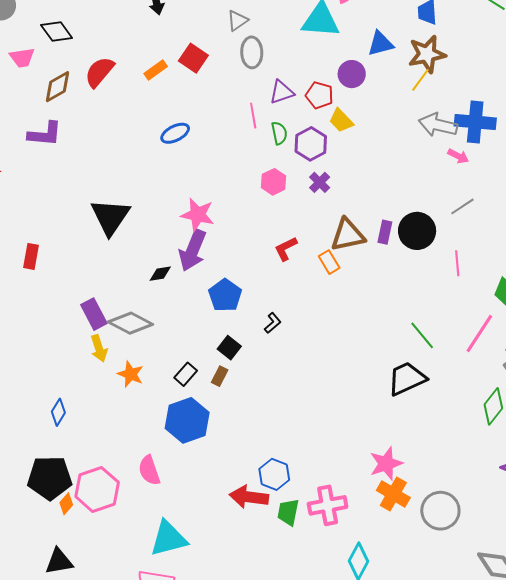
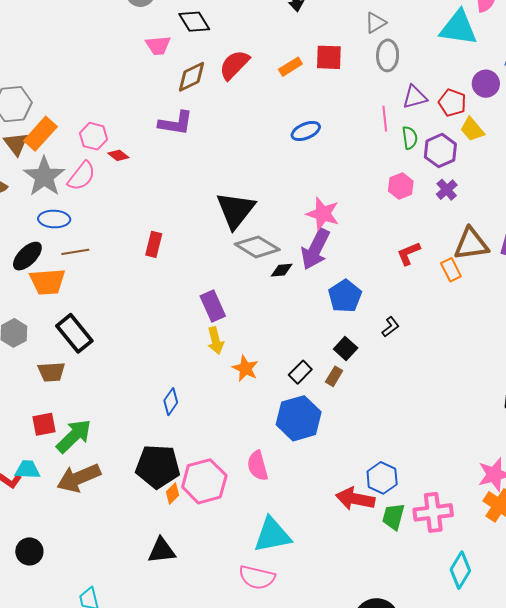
red square: (193, 58) -> (329, 57), turned -36
gray diamond: (130, 323) -> (257, 247), moved

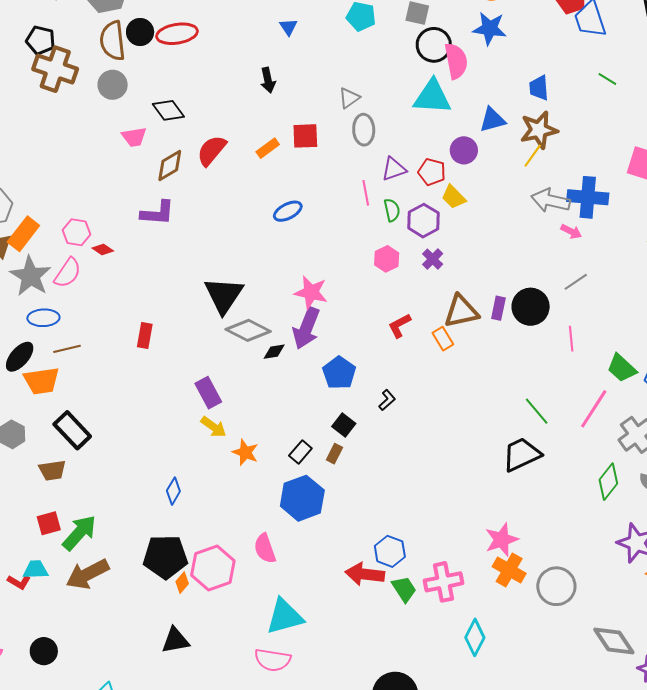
yellow arrow: (216, 341) -> (214, 427), turned -36
green trapezoid: (393, 517) -> (404, 589), turned 136

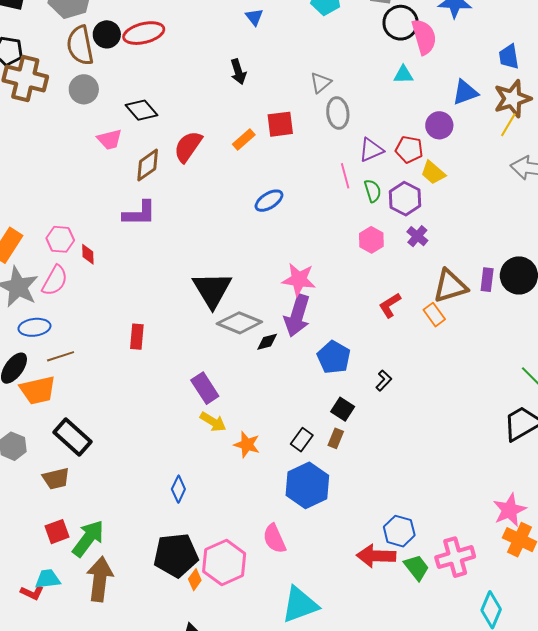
cyan triangle: (432, 97) -> (403, 75), size x0.5
red diamond: (103, 249) -> (88, 254), turned 60
brown arrow: (87, 574) -> (100, 579), turned 129

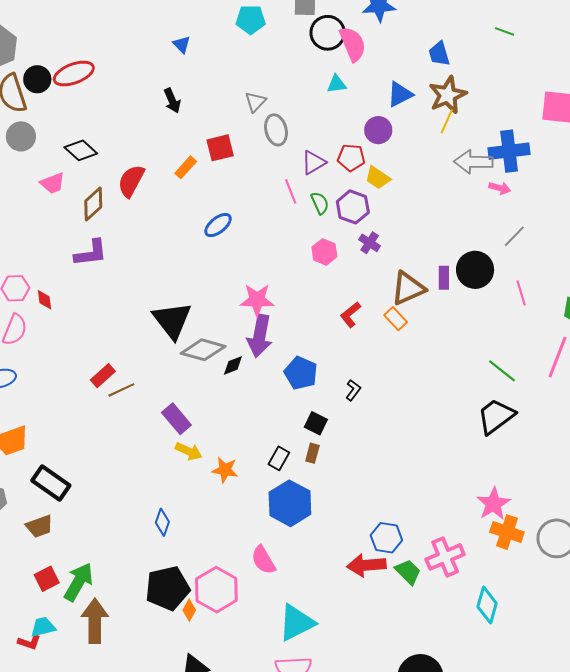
red rectangle: (137, 337) -> (103, 376), turned 50
brown line: (61, 356) -> (121, 390), moved

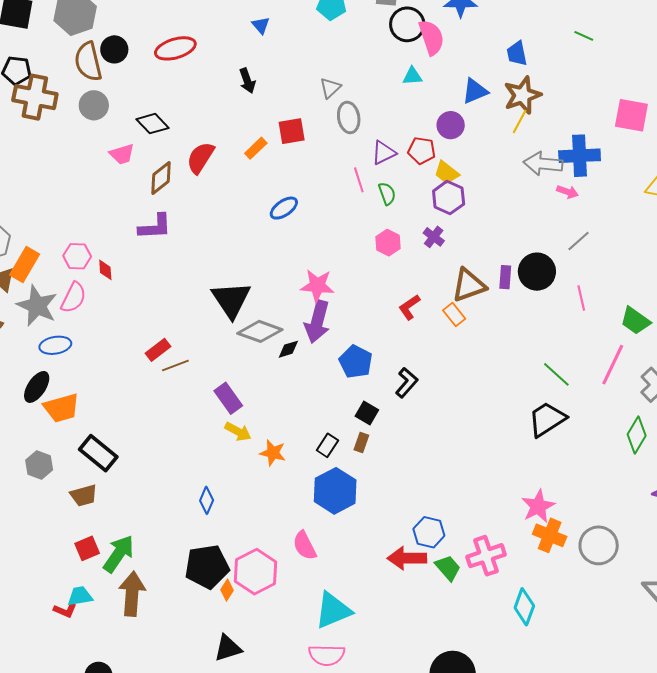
red ellipse: (74, 74) -> (175, 48), moved
purple hexagon: (353, 207) -> (449, 198), moved
black L-shape: (353, 390) -> (407, 383), size x1.4

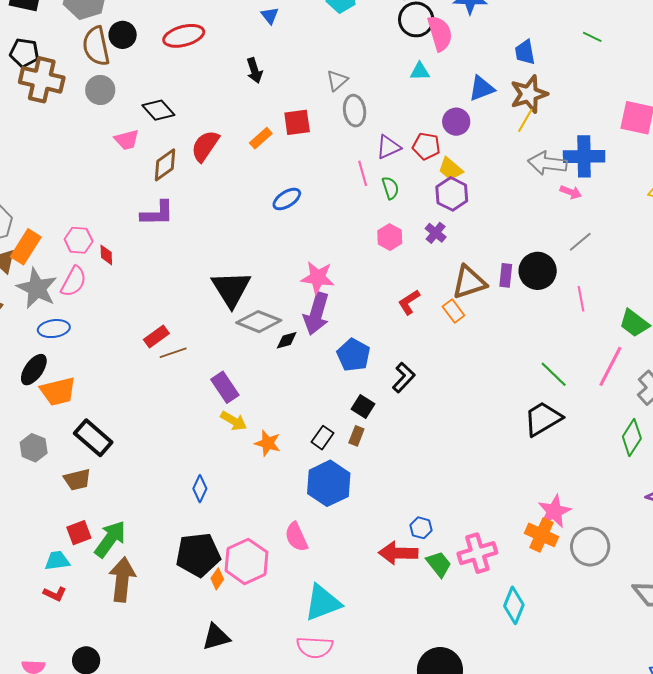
pink star: (538, 506) -> (554, 511), moved
blue hexagon: (429, 532) -> (421, 528), size x0.7
cyan trapezoid: (80, 596) -> (57, 561), moved

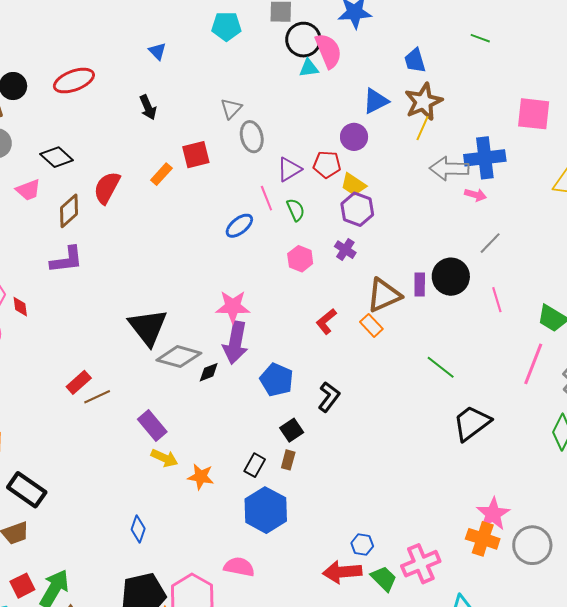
cyan triangle: (420, 71) -> (309, 68), moved
blue ellipse: (287, 199) -> (239, 226), moved
green line: (554, 374) -> (441, 367), moved
black square: (363, 407) -> (292, 430), turned 30
pink semicircle: (296, 537) -> (239, 567), turned 132

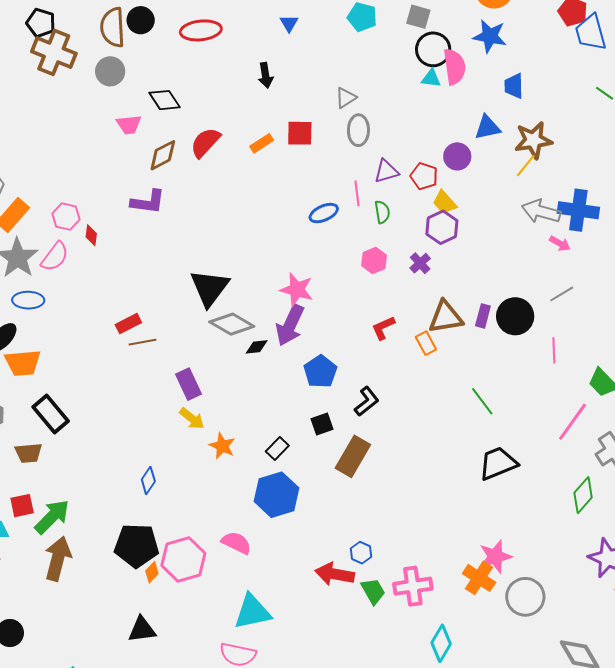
blue trapezoid: (415, 61) -> (514, 86), moved
brown rectangle: (288, 460) -> (353, 456), moved, size x2.0

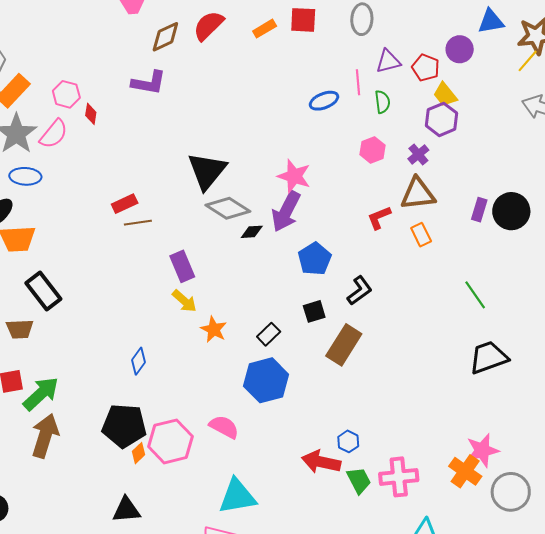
brown triangle: (446, 317) -> (418, 194), moved

